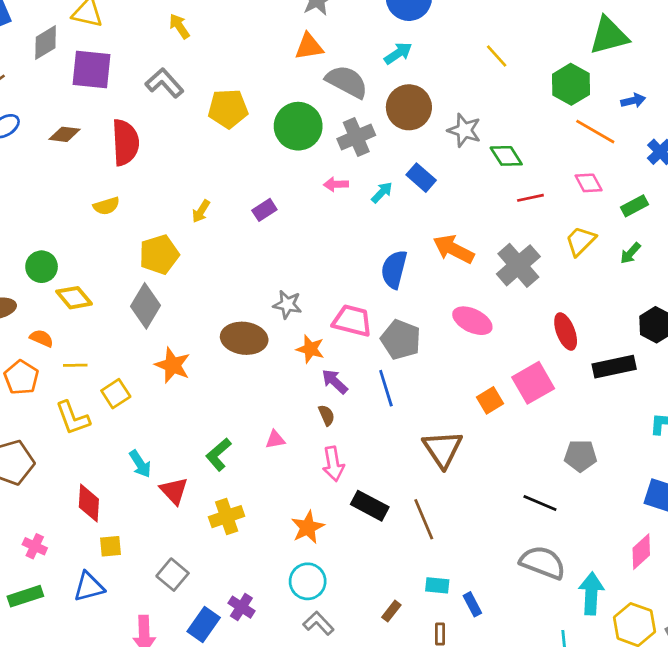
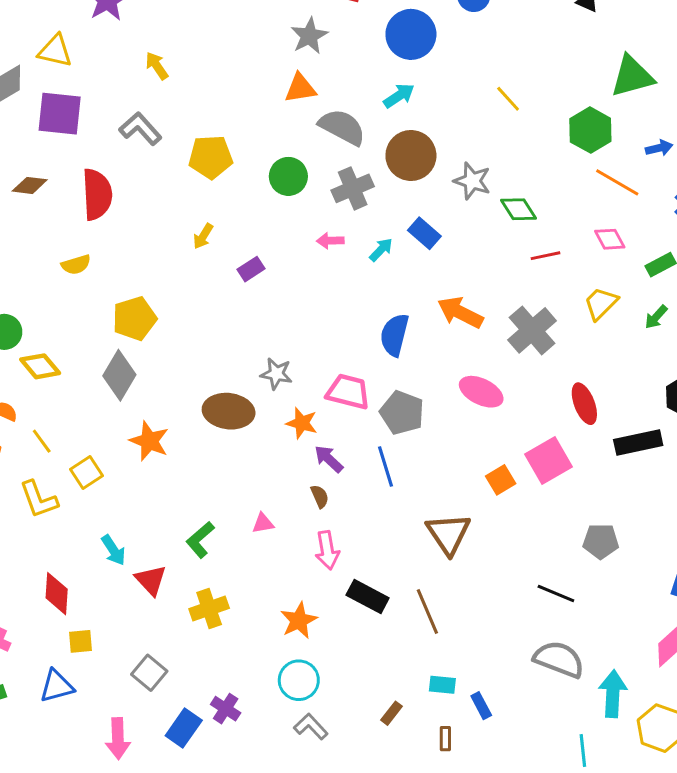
green circle: (298, 126) -> (288, 176), size x0.7
yellow arrow: (201, 211) -> (203, 236), moved
yellow line: (75, 365) -> (42, 441), turned 55

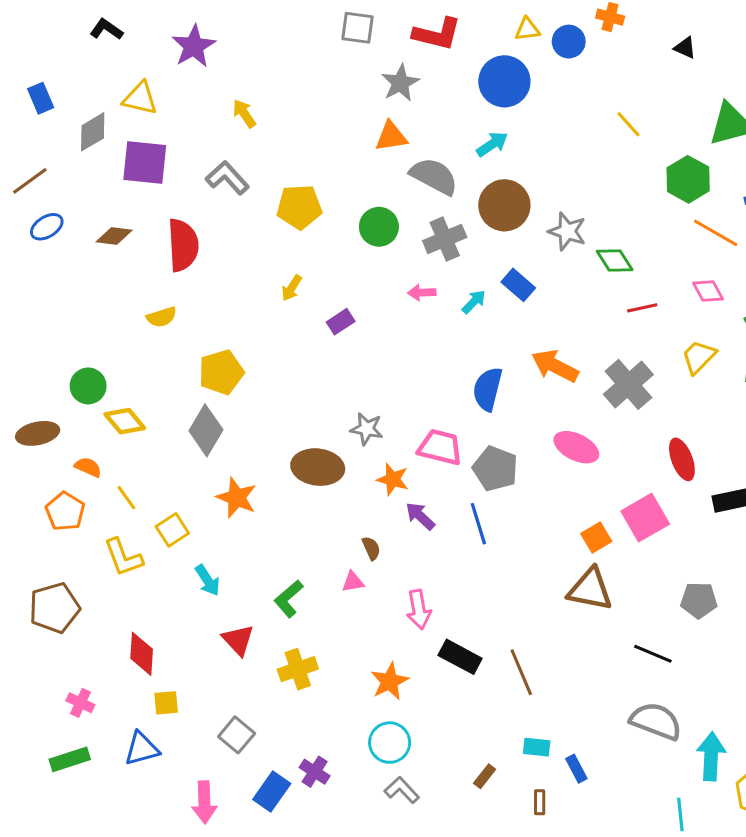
yellow line: (508, 99) -> (628, 124), moved
brown semicircle: (320, 496) -> (371, 548), moved
brown triangle: (448, 534) -> (590, 590), moved, turned -45
cyan arrow: (113, 550) -> (207, 580), moved

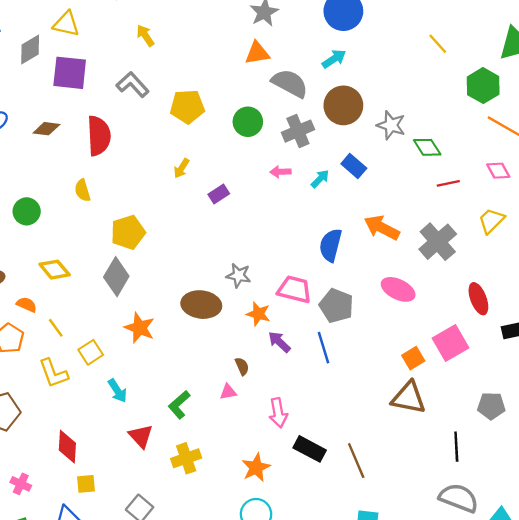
yellow semicircle: (162, 317) -> (83, 190), turned 90
green circle: (88, 386) -> (27, 211), moved
black line: (653, 654) -> (456, 447), turned 64

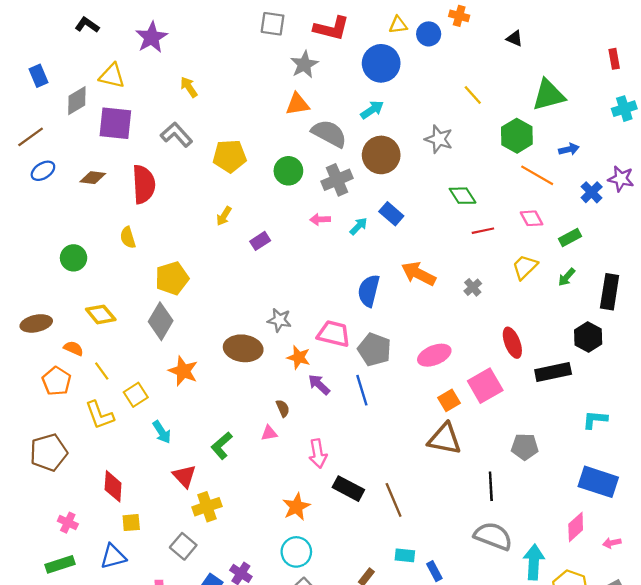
gray star: (391, 125) -> (439, 139), moved
gray cross: (438, 242) -> (473, 287), size x0.5
pink ellipse: (398, 289) -> (434, 355), moved, turned -48
yellow cross: (186, 458) -> (207, 507), moved

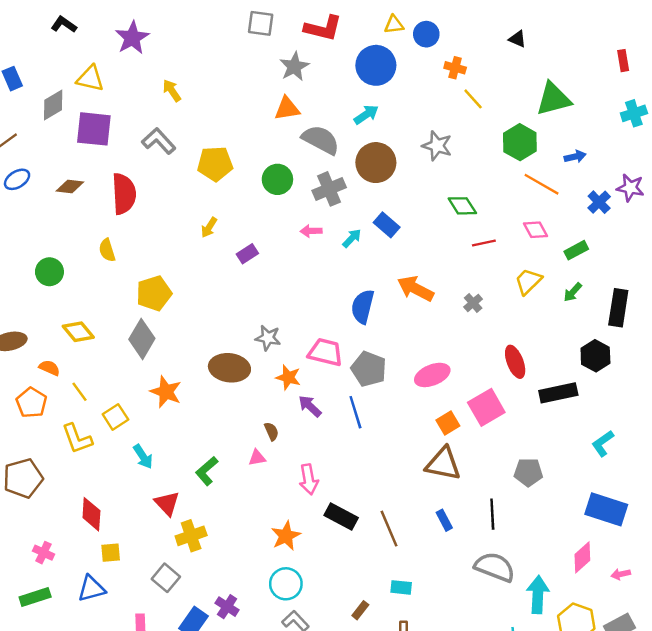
orange cross: (459, 16) -> (455, 68), moved
cyan L-shape: (595, 420) -> (603, 443), turned -40
blue rectangle: (434, 571) -> (444, 520), moved

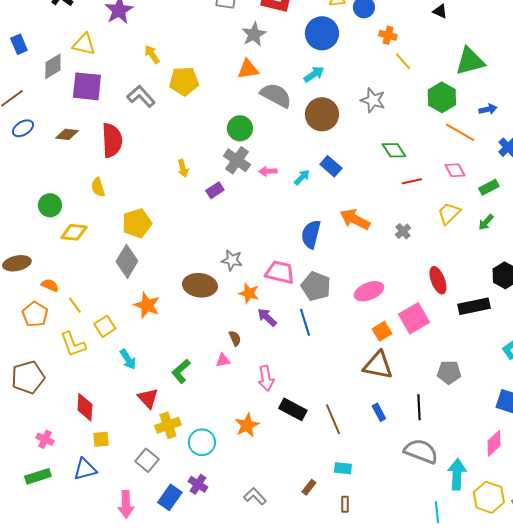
yellow pentagon: (215, 164) -> (184, 81), moved
gray cross: (329, 189) -> (237, 160), moved, turned -32
yellow arrow: (209, 227) -> (183, 168), turned -48
yellow diamond: (78, 332) -> (74, 232), moved, turned -44
cyan circle: (286, 584) -> (202, 442), moved

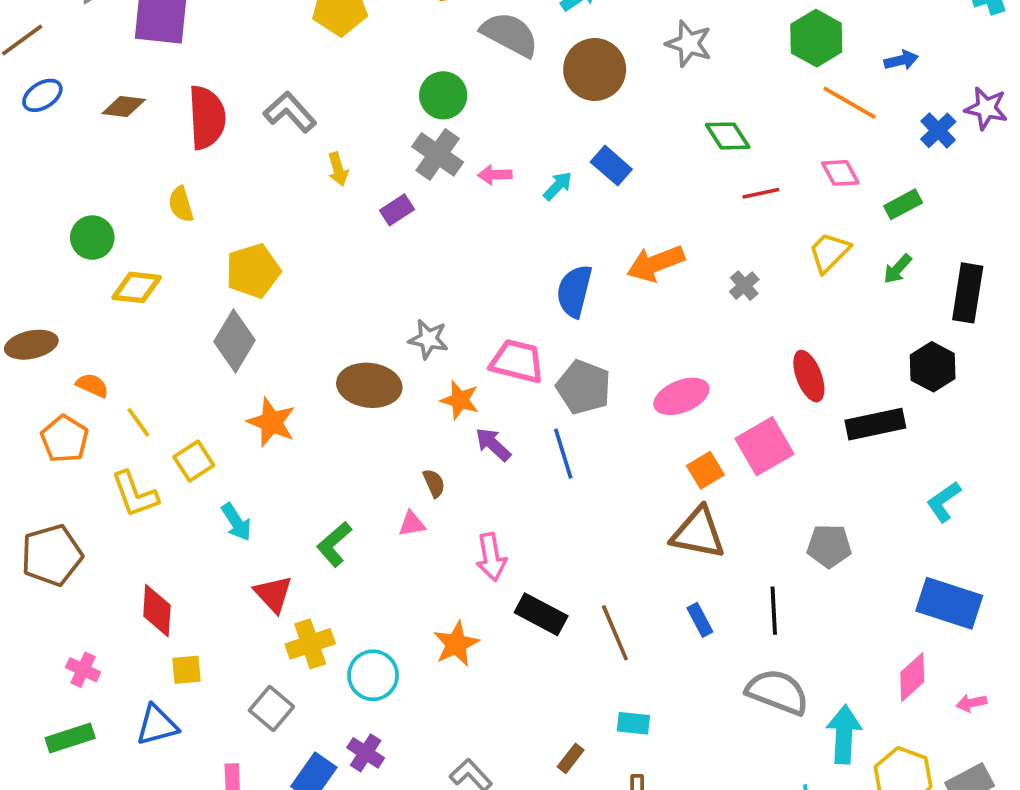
gray L-shape: (141, 96) -> (290, 112), moved
orange arrow: (355, 219) -> (656, 263), turned -48

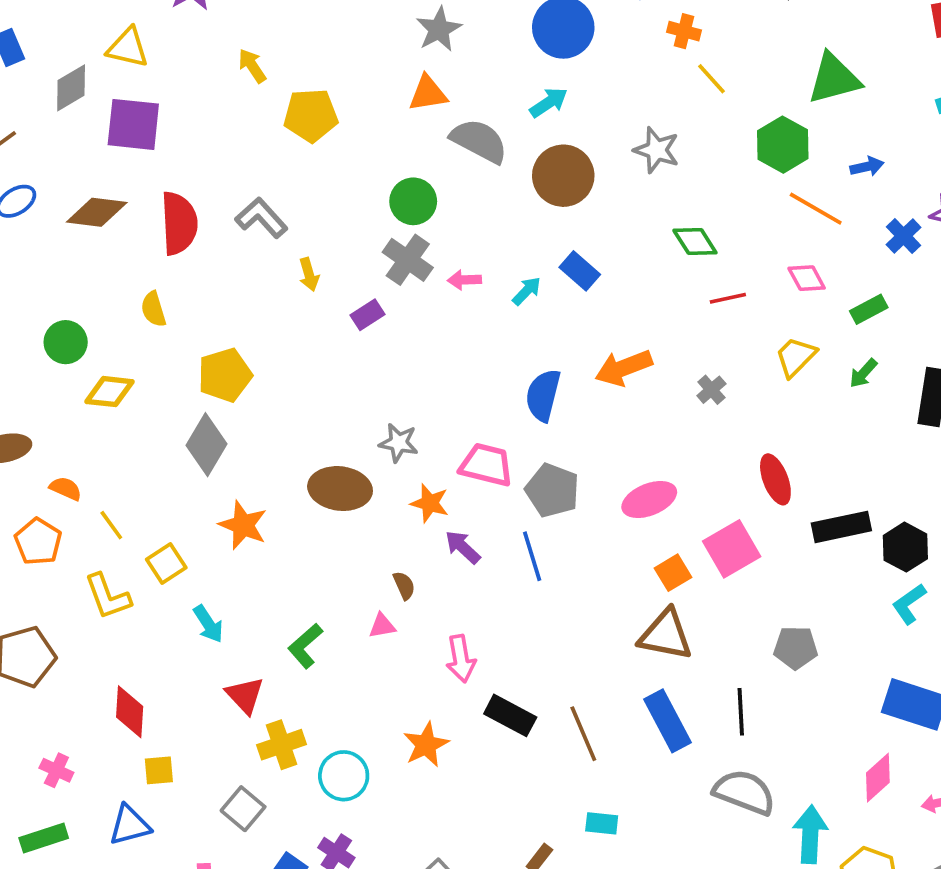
brown diamond: (124, 106) -> (97, 212), size x1.4
black hexagon: (933, 367) -> (905, 547), moved
blue rectangle: (700, 620) -> (668, 721), size x1.8

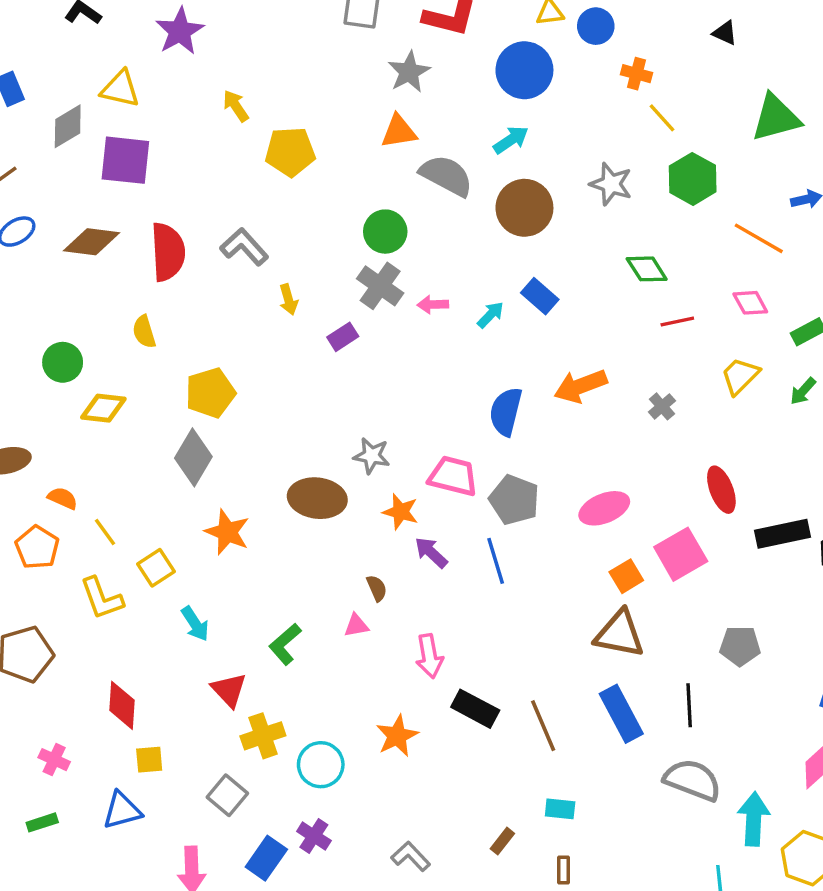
green hexagon: (783, 145) -> (693, 179), moved
green rectangle: (44, 838) -> (42, 822), size x0.7

